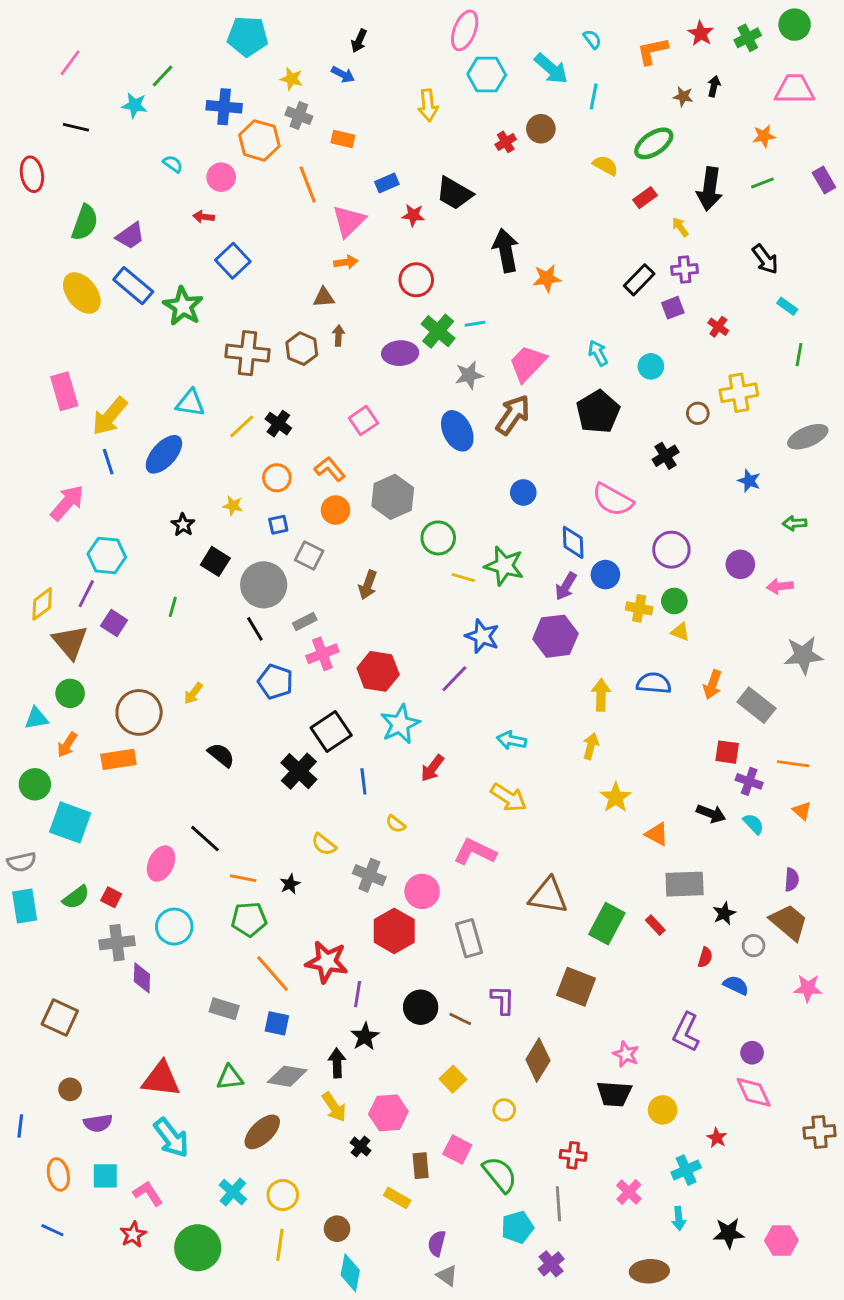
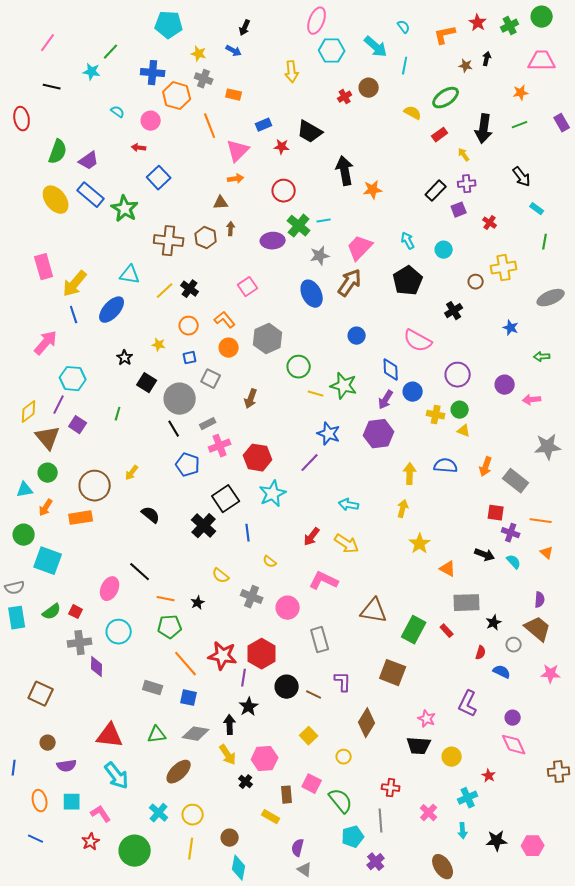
red arrow: (432, 768) -> (312, 537), moved
red hexagon: (394, 931) -> (262, 654), moved
brown ellipse: (649, 1271) -> (443, 867), turned 60

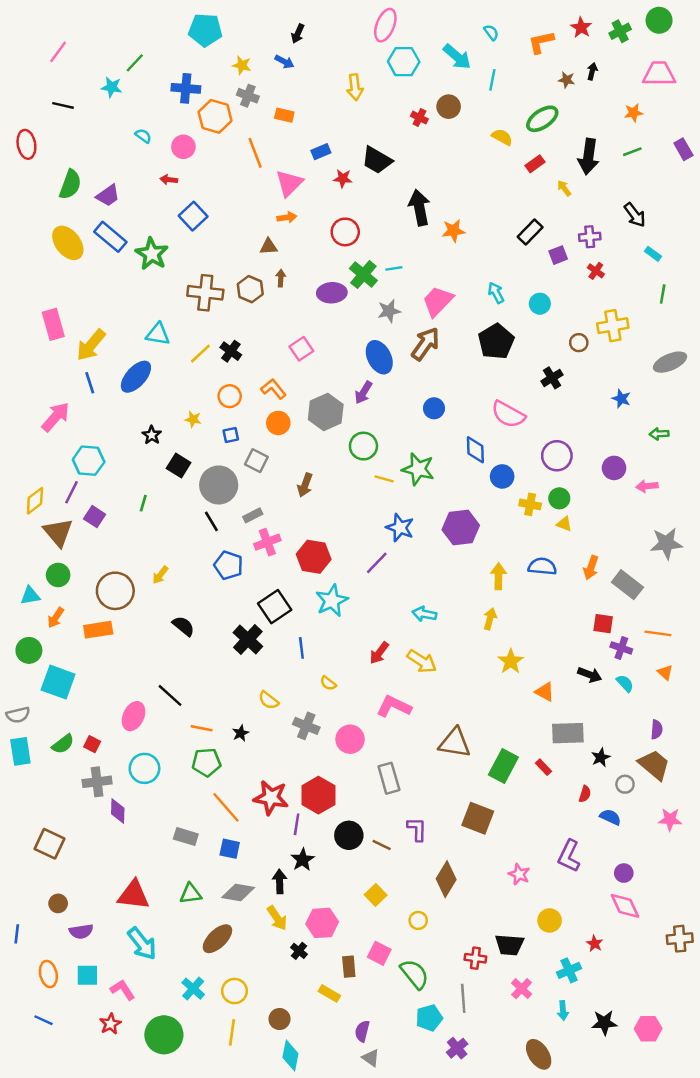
red cross: (345, 97) -> (419, 118), turned -32
purple cross: (467, 184) -> (590, 237), moved
purple arrow: (386, 400) -> (363, 393), moved
black trapezoid: (419, 746) -> (509, 945), moved

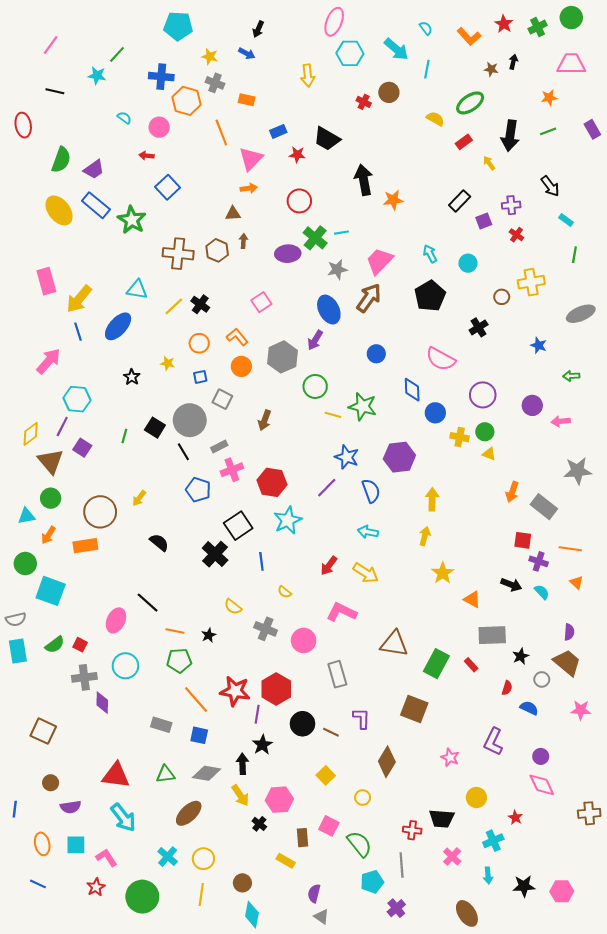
orange L-shape: (541, 42) -> (469, 37), turned -120
black square: (179, 465) -> (155, 428), moved
blue semicircle: (542, 566) -> (371, 491), moved, turned 65

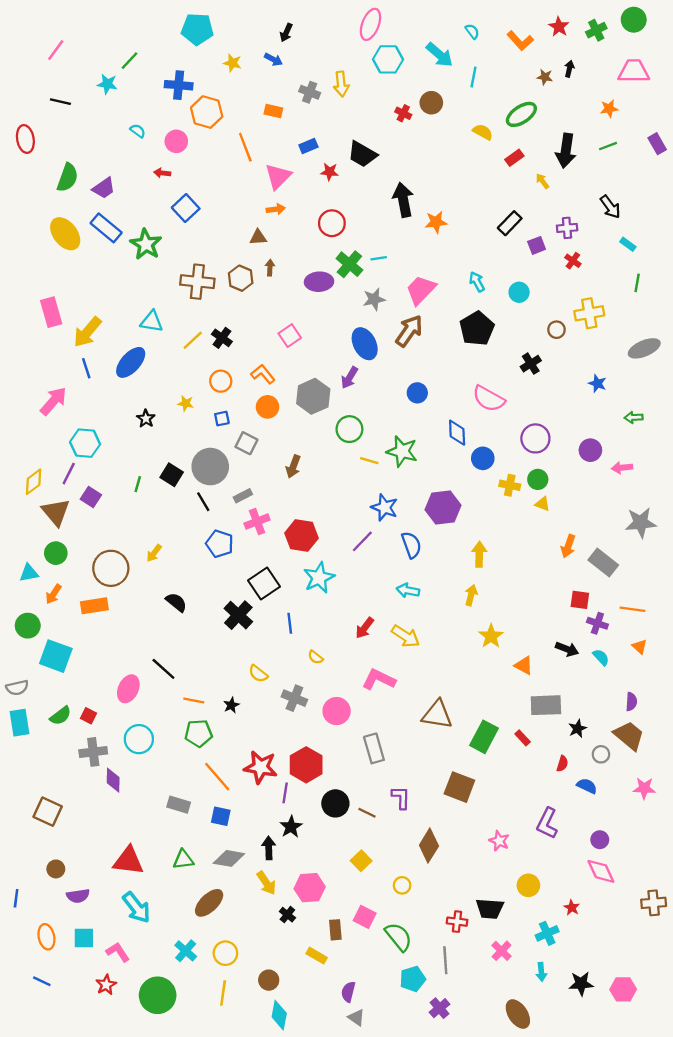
gray cross: (215, 83) -> (310, 92), moved

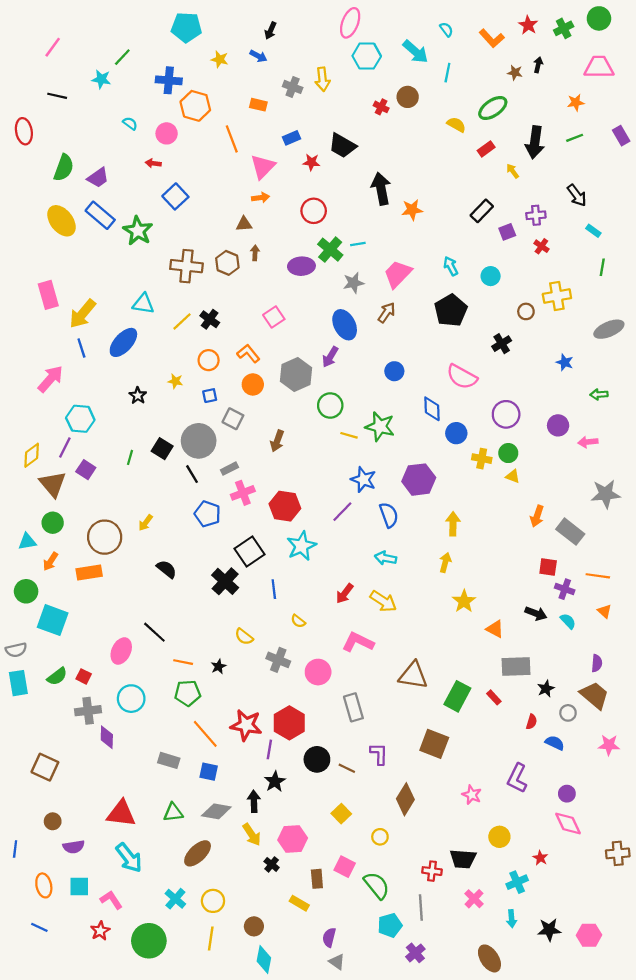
brown arrow: (409, 331) -> (387, 313), size x0.7

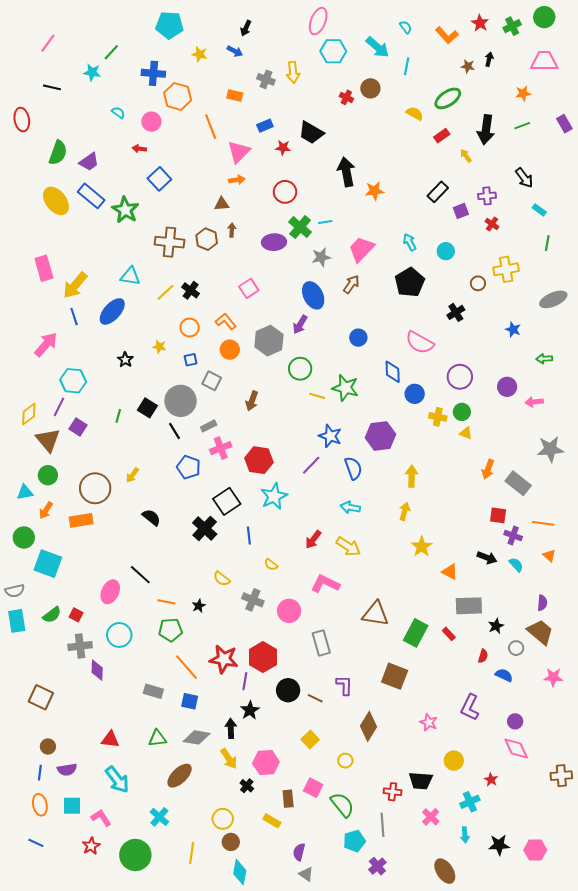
red triangle: (121, 814) -> (110, 739), size x0.7
blue line: (15, 849) -> (40, 773), moved
yellow circle: (213, 901) -> (223, 819), moved

